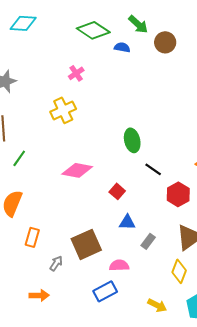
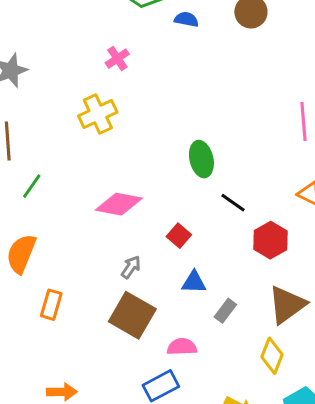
brown square: (86, 244) -> (132, 315), turned -36
gray arrow: (56, 263) -> (131, 267), moved

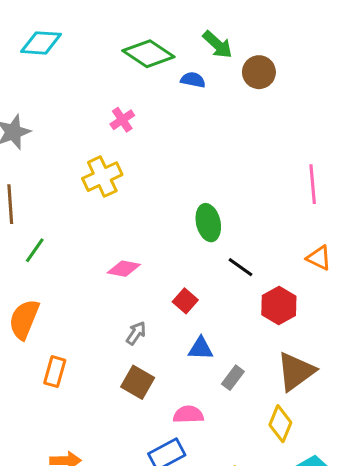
pink diamond: (119, 204) -> (124, 269), size x0.7
brown square: (132, 315) -> (138, 382), size x0.7

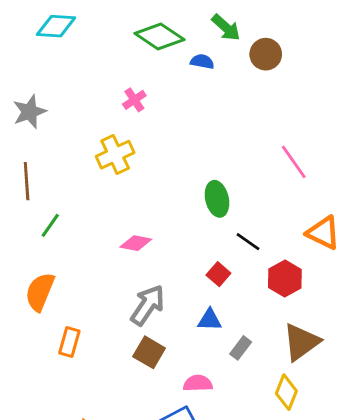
pink line: (313, 184) -> (294, 162), moved, turned -30
orange triangle: (319, 258) -> (323, 233), size x1.4
red square: (185, 301) -> (218, 274), moved
gray arrow: (136, 333) -> (148, 305), size x1.8

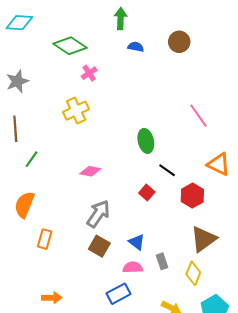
cyan diamond: (56, 26) -> (19, 23), moved
green arrow: (226, 28) -> (121, 19), moved, turned -130
green diamond: (159, 36) -> (70, 46), moved
blue triangle: (210, 320) -> (137, 242), moved, turned 36
gray rectangle: (241, 348) -> (162, 261), moved, turned -56

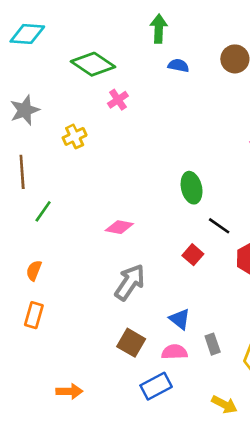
yellow cross: (76, 111) -> (75, 136), moved, size x0.7
orange semicircle: (24, 205) -> (34, 270), size x0.6
orange rectangle: (45, 239) -> (34, 315), moved
brown square: (99, 246) -> (131, 343), moved

